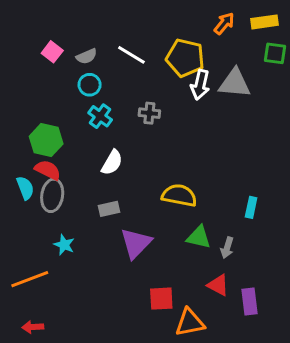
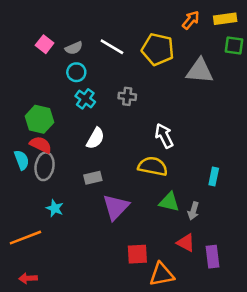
white arrow: (200, 85) -> (164, 136), moved, turned 140

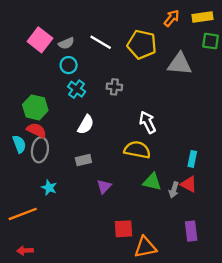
pink square: (45, 44) -> (40, 40), size x1.5
purple triangle: (116, 207) -> (104, 186), size x0.6
red triangle: (186, 243) -> (189, 184), moved

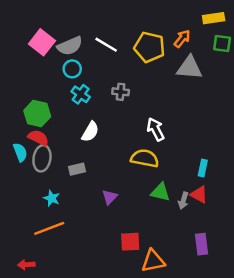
orange arrow: (172, 18) -> (182, 39), moved
gray semicircle: (66, 43) -> (70, 46), size x1.5
gray rectangle: (83, 160) -> (77, 169), moved
orange line: (23, 214) -> (49, 228), moved

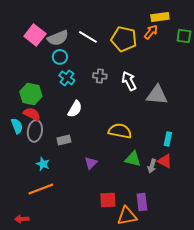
yellow rectangle: (214, 18) -> (160, 17), moved
gray triangle: (189, 68) -> (157, 95), moved
white arrow: (156, 129) -> (129, 81), moved
purple rectangle: (201, 244) -> (142, 202), moved

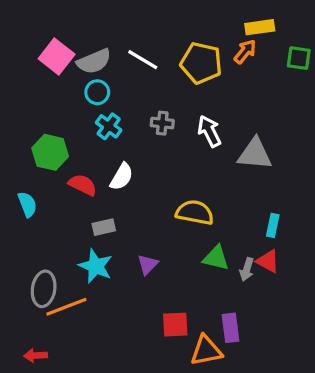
red semicircle: (32, 114) -> (83, 185), moved
gray ellipse: (35, 131) -> (44, 289), moved
cyan star: (43, 164) -> (96, 266), moved, size x1.5

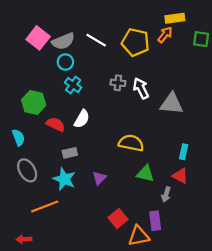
gray cross: (162, 123) -> (118, 83), moved
gray arrow: (247, 269) -> (166, 194), moved
gray ellipse: (44, 289) -> (27, 170), moved, turned -40
red square: (175, 325) -> (118, 218), turned -36

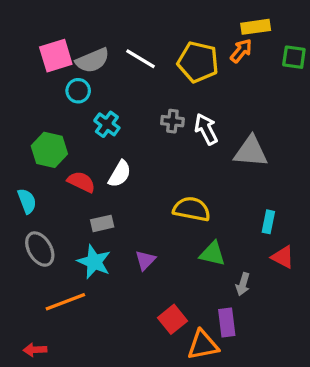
pink square: (38, 38) -> (56, 56), turned 35
cyan circle: (65, 62) -> (78, 91), moved
red triangle: (180, 176) -> (283, 257), moved

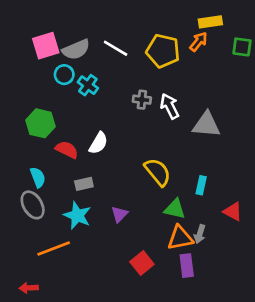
cyan cross: (107, 124) -> (88, 85), moved
cyan semicircle: (27, 201) -> (38, 177), moved
yellow semicircle: (192, 209) -> (158, 172), turned 40
cyan rectangle: (268, 222) -> (201, 185), moved
orange triangle: (203, 345) -> (180, 238), moved

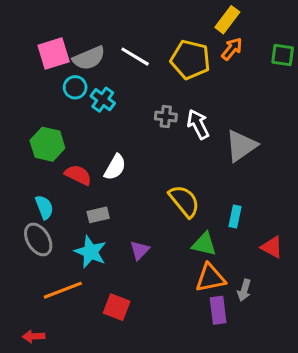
yellow rectangle: (210, 22) -> (227, 20), moved, turned -45
gray triangle: (206, 125) -> (241, 146), turned -40
gray arrow: (200, 234) -> (244, 290), moved
red square: (142, 263) -> (117, 307), moved, turned -30

